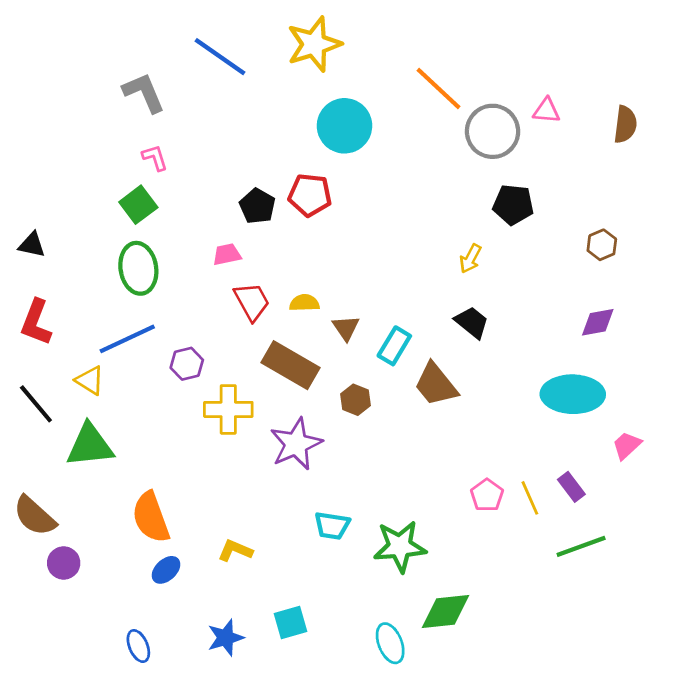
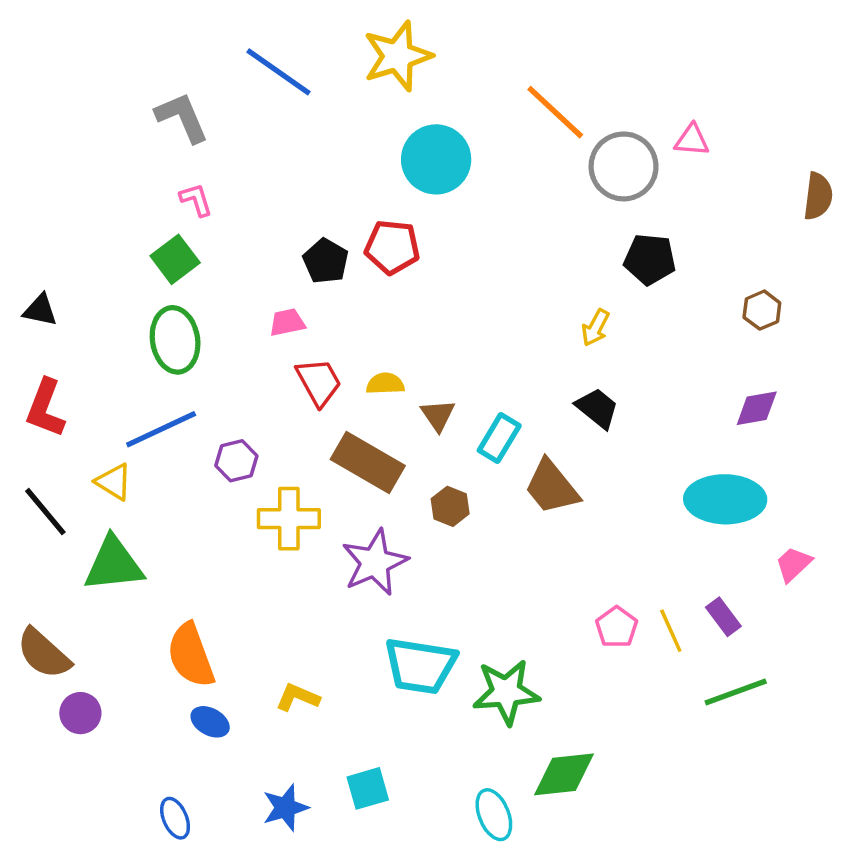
brown semicircle: (625, 124) -> (818, 196), moved
cyan trapezoid: (332, 526) -> (420, 666), size x1.6
blue ellipse: (166, 570) -> (210, 722), turned 72

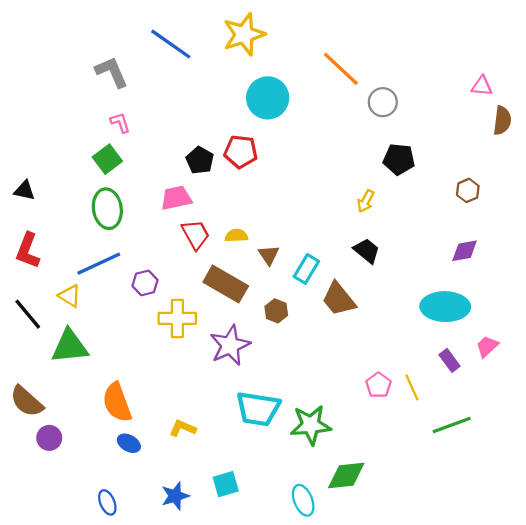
pink triangle: (692, 140) -> (482, 86), moved
gray circle: (624, 166) -> (383, 102), size x0.7
pink trapezoid: (287, 322) -> (176, 198), size x1.4
purple rectangle: (723, 617) -> (450, 360), moved

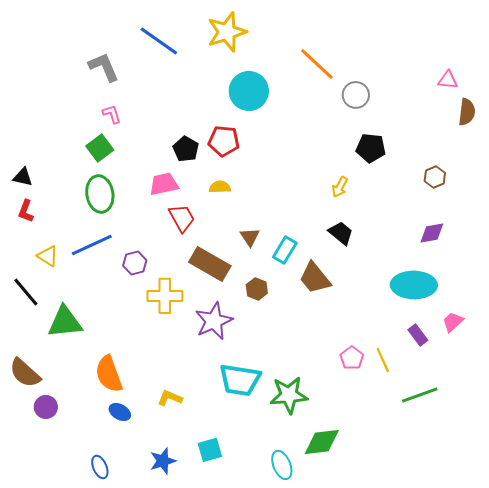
yellow semicircle: (236, 236) -> (220, 187), moved
red L-shape: (28, 251) -> (26, 211), moved, size x0.7
yellow triangle: (70, 296) -> (48, 256), moved

